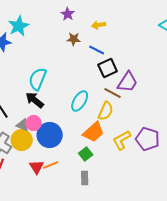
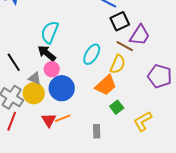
pink circle: (34, 123) -> (52, 69), moved
purple pentagon: (148, 139) -> (160, 76), moved
yellow L-shape: (122, 140) -> (143, 121), moved
green square: (86, 154) -> (117, 107), moved

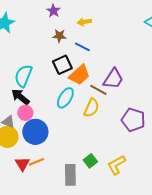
black square: (120, 21) -> (62, 65), moved
orange trapezoid: (106, 85) -> (79, 75), moved
green square: (117, 107) -> (90, 161), moved
gray rectangle: (97, 131) -> (70, 175), size x1.5

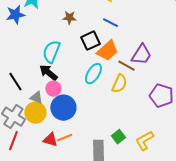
brown star: (59, 36) -> (69, 18), moved
red triangle: (22, 164) -> (50, 140), turned -42

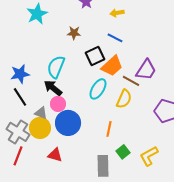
blue star: (15, 15) -> (20, 74), moved
orange line: (64, 138) -> (109, 129), moved, turned -56

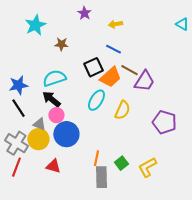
brown star: (74, 33) -> (61, 44), moved
cyan semicircle: (56, 67) -> (54, 78), turned 50
brown line: (131, 81) -> (129, 70), moved
orange line: (109, 129) -> (96, 158), moved

